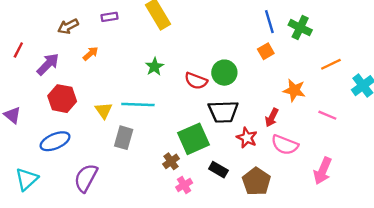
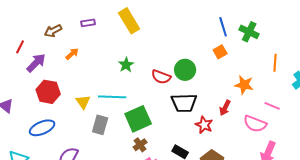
red line: (18, 50) -> (20, 47), moved
orange line: (331, 64) -> (275, 63), turned -60
green square: (194, 139) -> (138, 119), moved
pink semicircle: (285, 145) -> (255, 124), moved

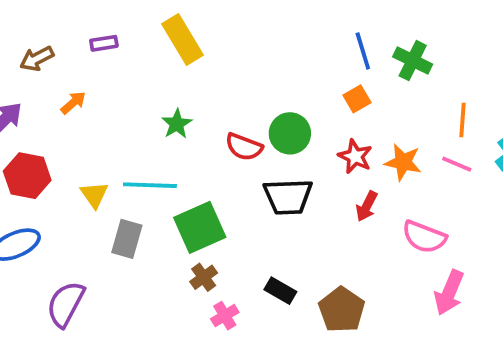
pink line: (272, 106) -> (457, 164), moved
red star: (204, 125) -> (355, 156), moved

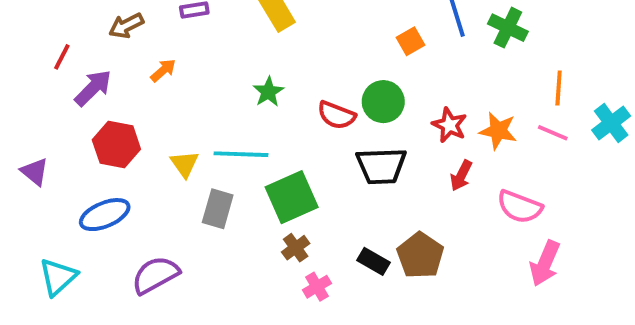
orange square: (357, 99) -> (411, 41), moved
purple semicircle: (66, 304) -> (155, 275), turned 33
brown pentagon: (342, 310) -> (420, 255), moved

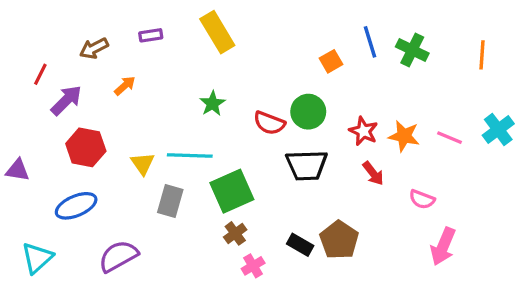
orange line: (559, 88) -> (482, 55), moved
purple triangle: (35, 172) -> (18, 170), turned -30
red arrow: (461, 176) -> (373, 173), turned -65
pink semicircle: (520, 207) -> (422, 199), size x0.7

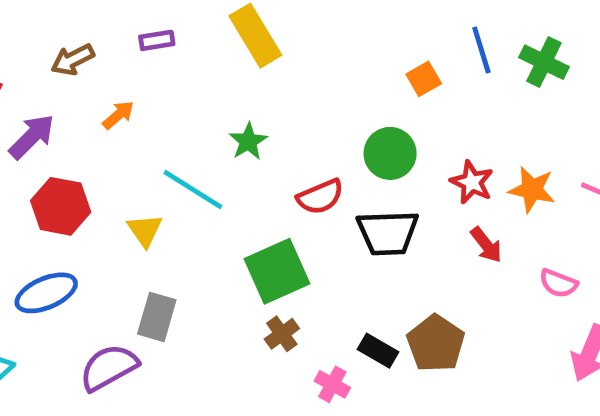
red semicircle: (269, 123) -> (320, 197), moved, turned -44
cyan line: (190, 155) -> (193, 190), moved, turned 30
gray rectangle: (170, 201) -> (157, 317), moved
pink cross: (253, 266) -> (332, 384), moved, turned -30

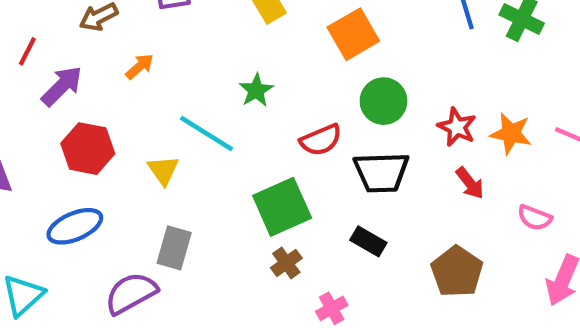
orange square: (424, 79) -> (353, 34), moved, size x1.6
brown pentagon: (436, 343) -> (457, 272), moved
black rectangle: (378, 351) -> (368, 241), moved
pink cross: (332, 384) -> (332, 308), turned 32

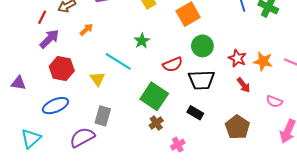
red line: (27, 51) -> (42, 17), moved
green square: (282, 207) -> (154, 96), turned -32

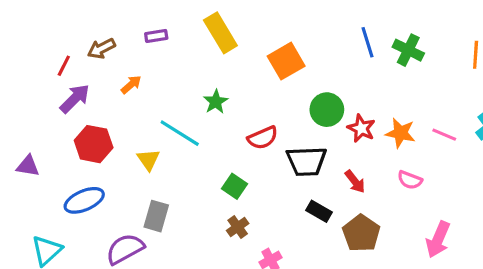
green circle: (202, 46) -> (327, 110), moved
red arrow: (244, 85) -> (355, 182), moved
green square: (154, 96) -> (234, 186), size x0.6
pink semicircle: (274, 101) -> (410, 180), moved
black rectangle: (195, 113) -> (319, 211), moved

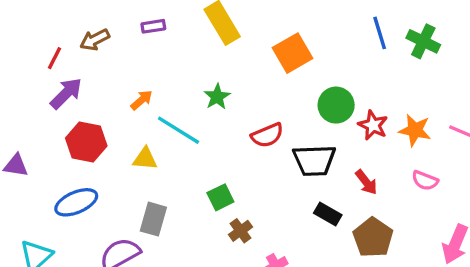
orange arrow: (131, 85) -> (142, 100), moved
yellow triangle: (148, 160) -> (145, 159), turned -50
green square: (234, 186) -> (220, 197), moved, turned 30

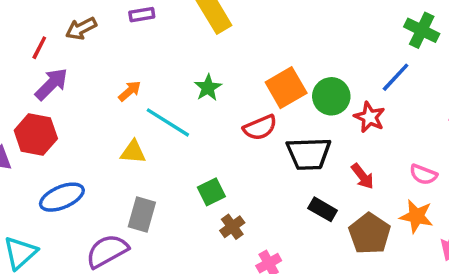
blue line: (380, 33) -> (396, 77), moved, turned 60
orange square: (293, 53) -> (286, 88), moved
orange star: (415, 130) -> (416, 216), moved
red hexagon: (86, 142) -> (36, 135), moved

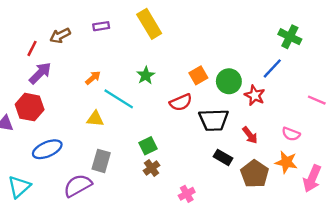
orange square: (286, 88) -> (198, 75), size x0.7
brown cross: (232, 227) -> (152, 168), moved

